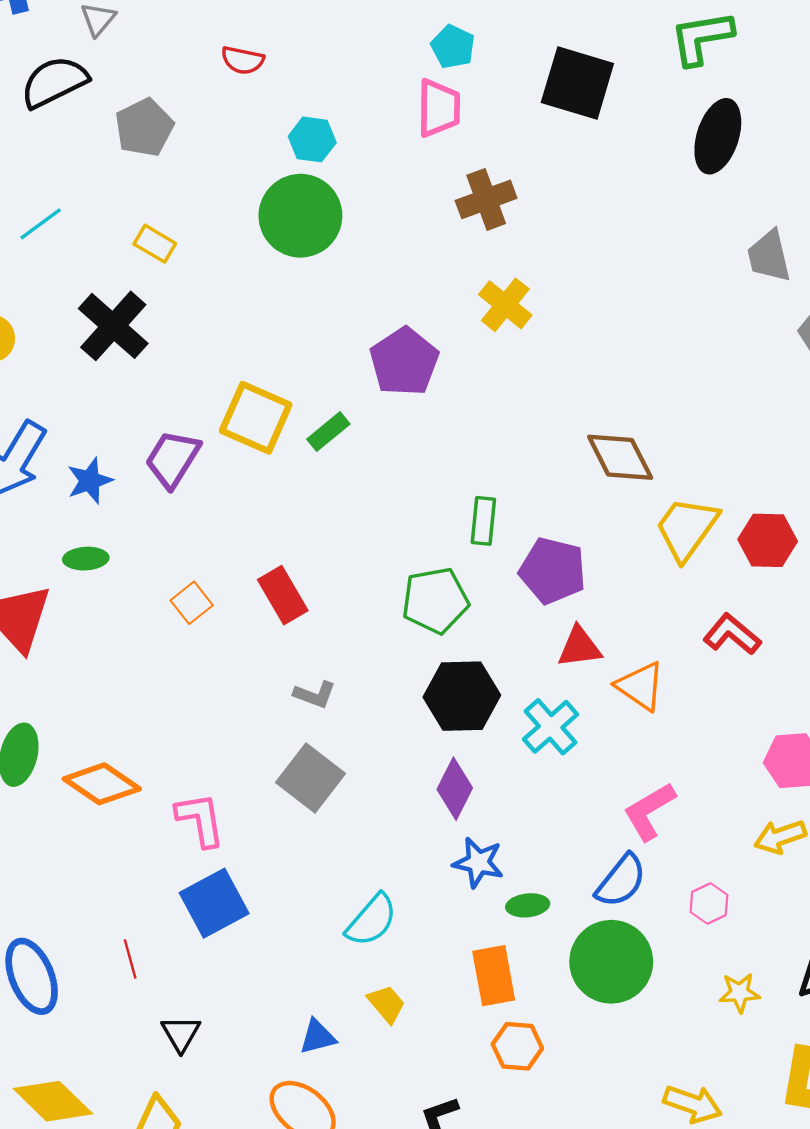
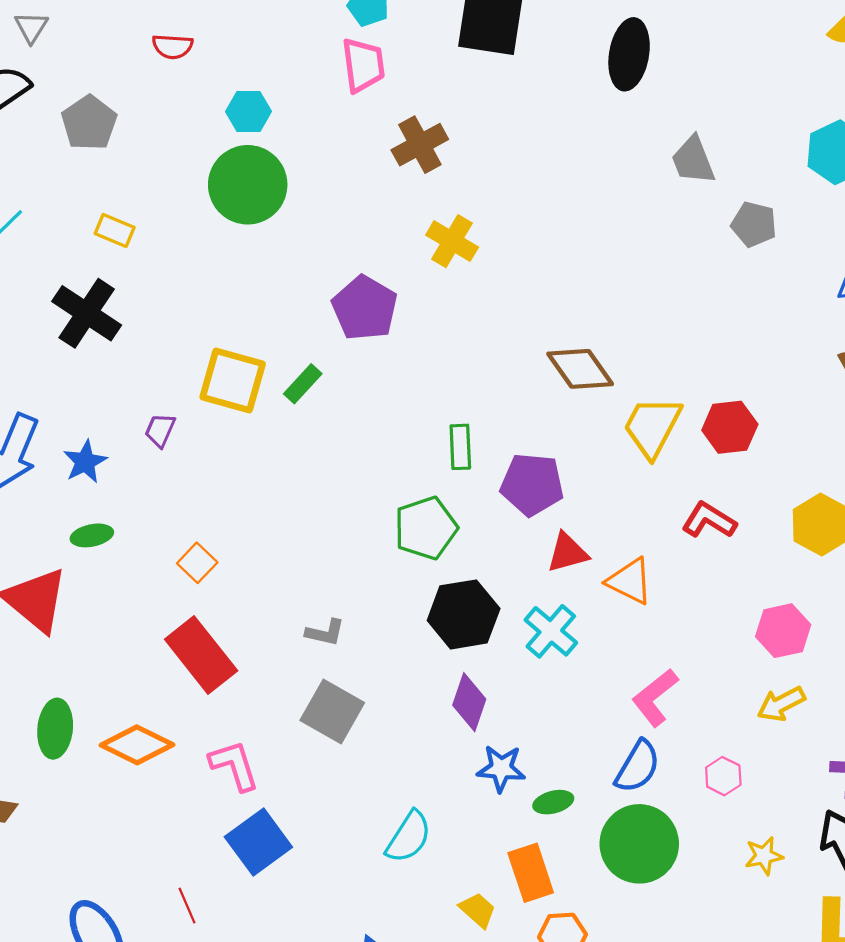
purple trapezoid: (173, 459) -> (160, 430), size x0.6
red rectangle: (283, 595) -> (201, 655), moved, size x1.4
yellow trapezoid: (387, 1004) -> (478, 910), moved

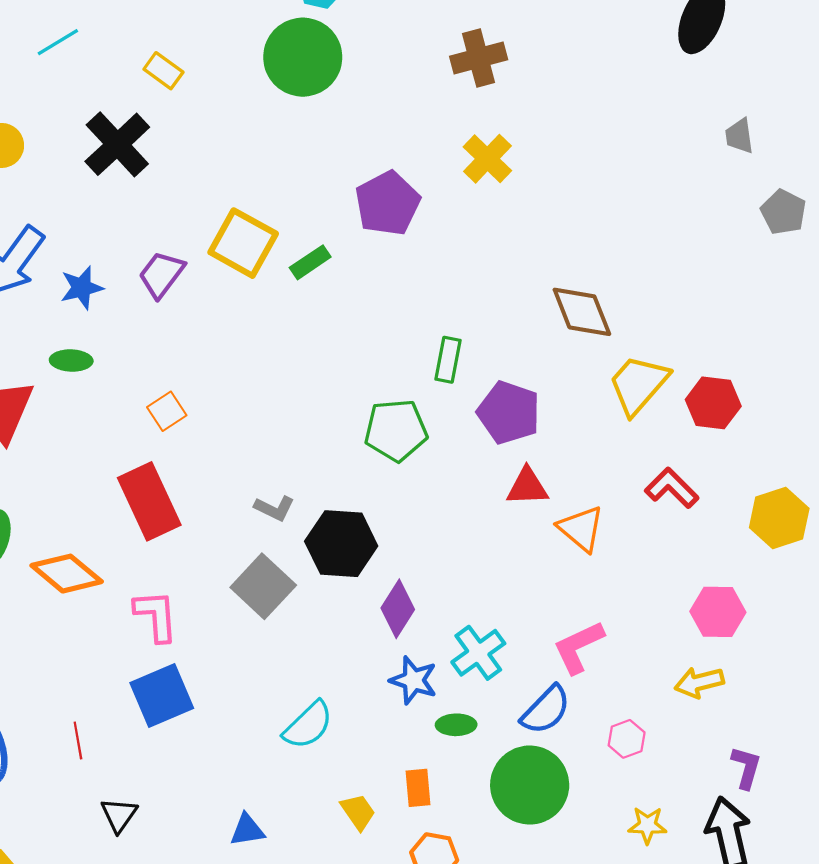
gray trapezoid: (693, 160) -> (739, 136), size x0.7
purple trapezoid: (160, 430) -> (161, 274), size x1.4
black hexagon: (464, 614) -> (341, 544), moved
cyan cross: (551, 631) -> (478, 653), moved
orange rectangle: (531, 873) -> (418, 788), size x0.7

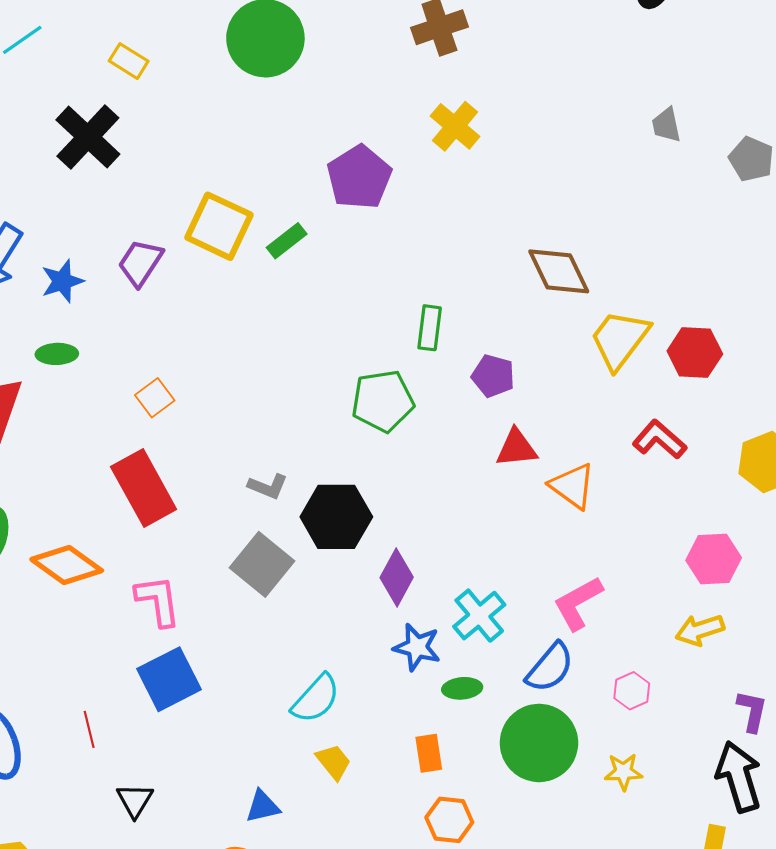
gray trapezoid: (739, 136) -> (666, 125), moved
purple pentagon: (509, 413) -> (493, 376), size x0.7
yellow trapezoid: (358, 812) -> (334, 762), moved
yellow star: (647, 825) -> (623, 772), moved

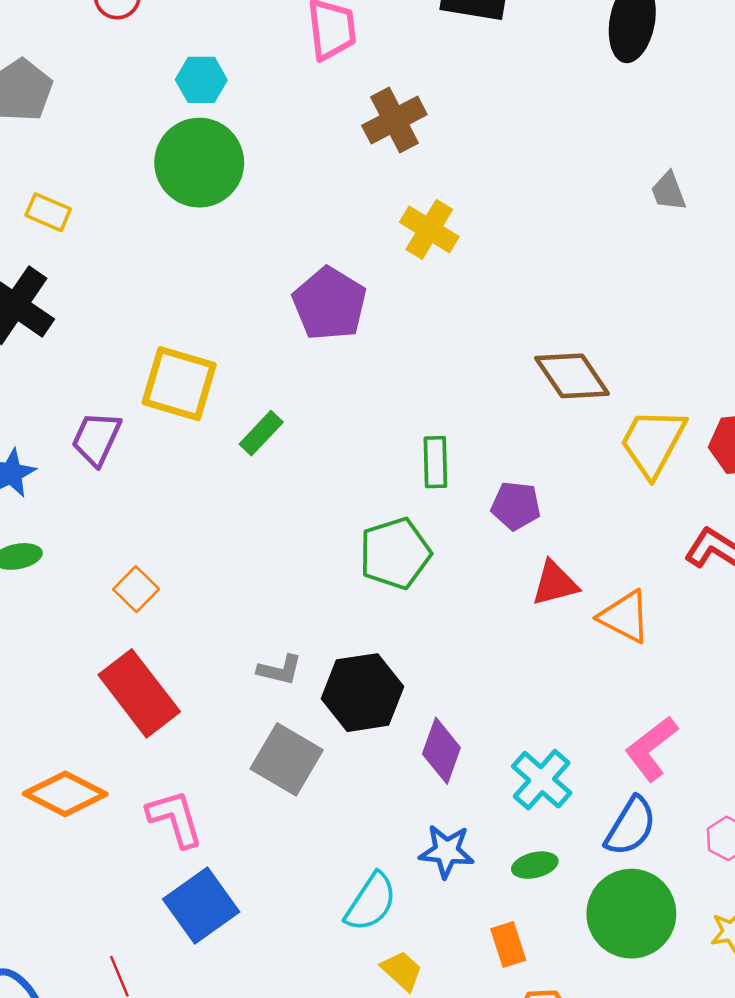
green rectangle: (287, 241) -> (261, 433), moved
blue star: (417, 647) -> (447, 851), moved

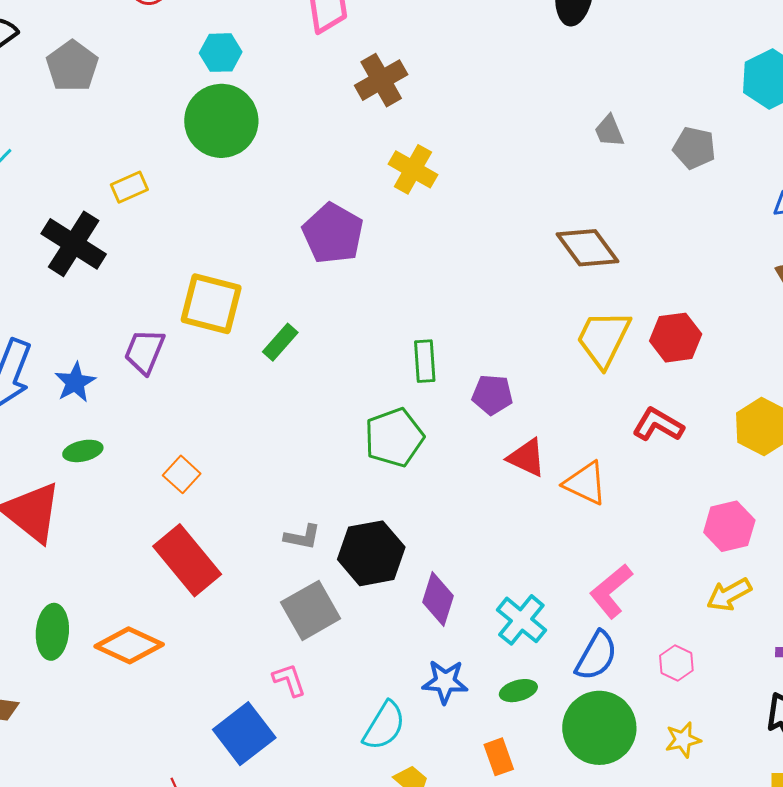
yellow rectangle: (48, 212) -> (129, 187), moved, turned -45
brown diamond: (572, 376) -> (587, 248), moved
red triangle: (555, 583) -> (527, 458), turned 42
gray square: (287, 759) -> (311, 610), turned 32
pink L-shape: (175, 819) -> (289, 680), moved, size x0.7

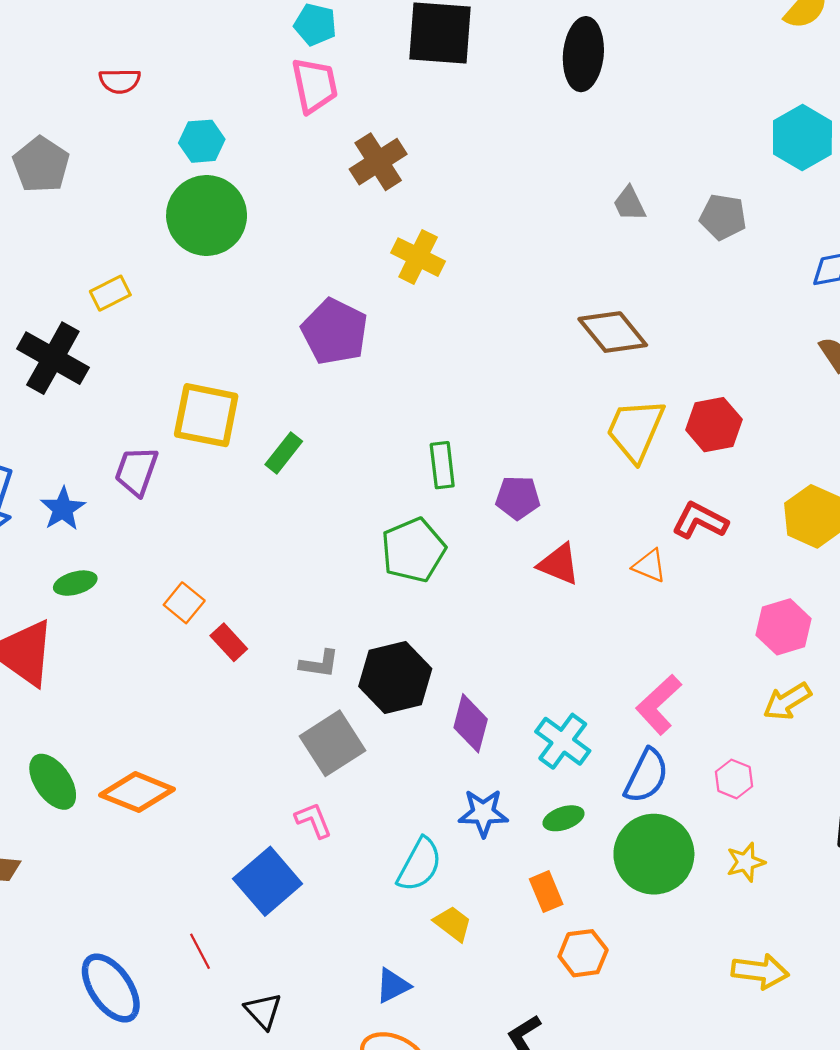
orange triangle: (585, 483) -> (650, 566), moved, size x0.7
red rectangle: (187, 560) -> (229, 642), moved, size x0.5
green ellipse: (52, 632) -> (53, 782), turned -36

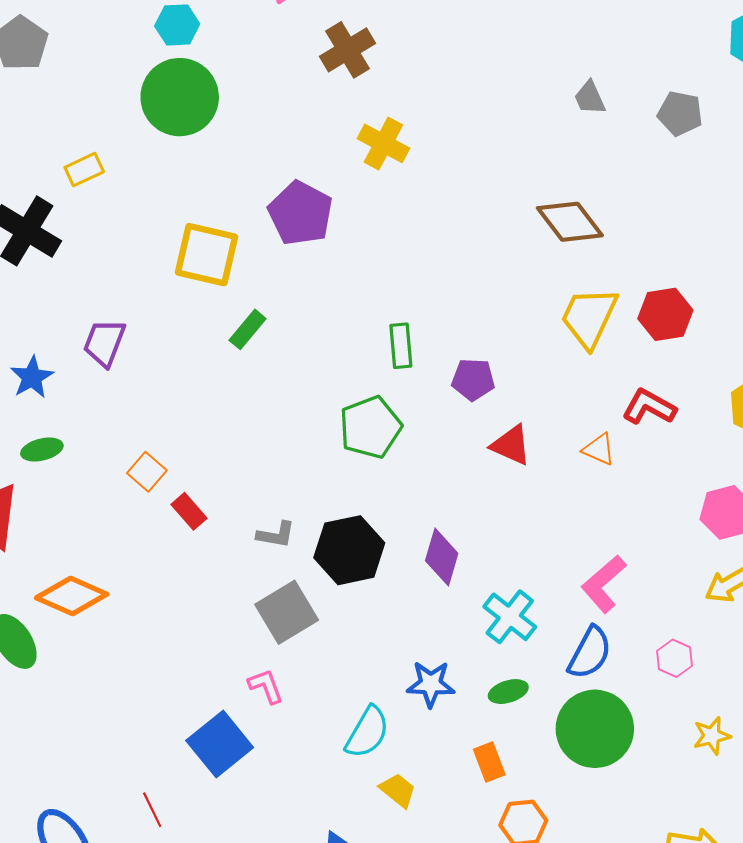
yellow square: (206, 415) -> (206, 255), moved
purple diamond: (471, 723) -> (442, 557), moved
orange diamond: (137, 792) -> (72, 596), moved
yellow star: (746, 862) -> (712, 736), moved

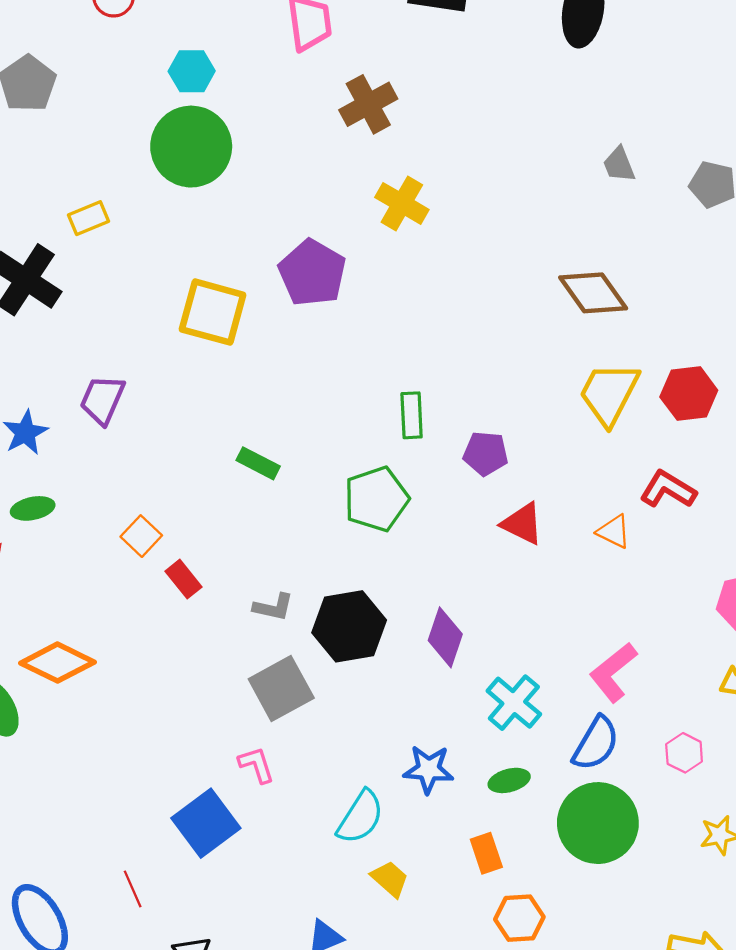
green rectangle: (248, 329) -> (258, 463), moved, turned 75

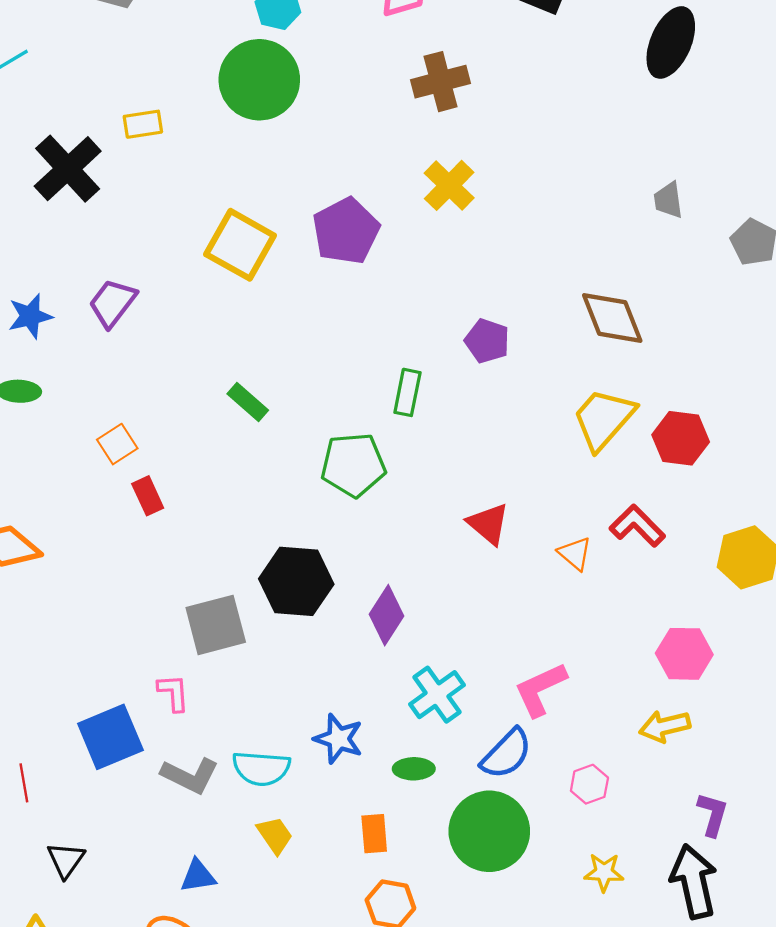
purple pentagon: (486, 453) -> (487, 341), moved
gray L-shape: (273, 607) -> (190, 776), moved, size x1.4
cyan semicircle: (360, 817) -> (261, 768), turned 48

